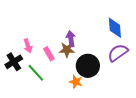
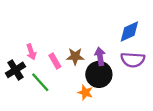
blue diamond: (115, 28) -> (129, 32), turned 70
purple arrow: (71, 39) -> (100, 56), moved
purple semicircle: (118, 53) -> (133, 60), turned -140

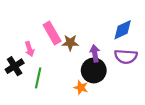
brown star: (75, 56) -> (70, 43), moved
pink rectangle: (55, 61) -> (52, 33), moved, size x1.5
green line: (40, 82) -> (38, 78), turned 54

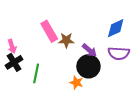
pink arrow: (30, 49) -> (12, 46), moved
purple arrow: (95, 53) -> (89, 50), turned 140

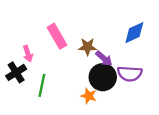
brown star: (66, 40) -> (88, 47), moved
pink arrow: (12, 46) -> (28, 54), moved
purple semicircle: (119, 53) -> (130, 74), moved

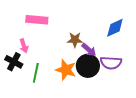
pink rectangle: (57, 36) -> (37, 20), moved, turned -55
black cross: (16, 72) -> (14, 62), turned -30
orange star: (89, 96) -> (66, 70), moved, size x1.5

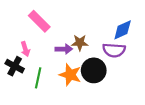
pink rectangle: (37, 20) -> (39, 21), turned 40
purple arrow: (89, 50) -> (64, 49), moved, turned -42
purple semicircle: (111, 63) -> (114, 50), moved

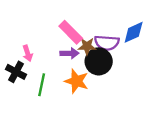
pink rectangle: (39, 21) -> (71, 32), moved
purple semicircle: (114, 50) -> (107, 43), moved
black circle: (94, 70) -> (99, 61), moved

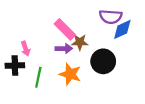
purple semicircle: (107, 43) -> (111, 17), moved
black circle: (99, 61) -> (103, 61), moved
black cross: (16, 72) -> (15, 66), turned -30

